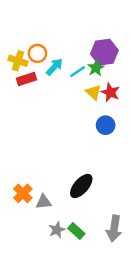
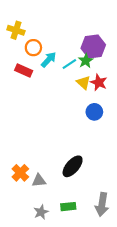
yellow cross: (18, 61) -> (16, 30), moved
red rectangle: (26, 79) -> (24, 70), turned 42
gray star: (57, 230) -> (41, 212), moved
green rectangle: (76, 231) -> (68, 207), turned -48

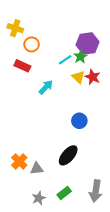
cyan arrow: (49, 60) -> (46, 87), moved
blue circle: (94, 112) -> (79, 121), moved
green rectangle: (68, 207) -> (64, 193), turned -32

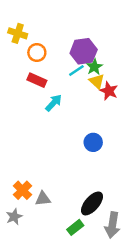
purple hexagon: (88, 43) -> (84, 51), moved
red rectangle: (22, 66) -> (37, 80), moved
yellow triangle: (78, 77) -> (97, 81), moved
black ellipse: (68, 155) -> (92, 203), moved
gray star: (39, 198) -> (14, 217), moved

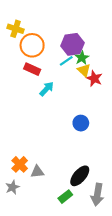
orange circle: (37, 53) -> (32, 45), size x1.5

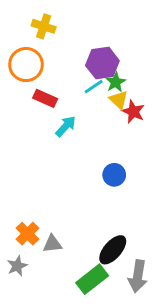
yellow cross: (16, 29) -> (44, 26), moved
orange circle: (32, 45) -> (26, 65), moved
green rectangle: (65, 197) -> (92, 279), size x1.5

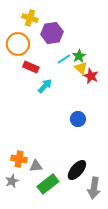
purple hexagon: (102, 63) -> (52, 33), moved
orange cross: (27, 234) -> (19, 159), turned -35
green rectangle: (92, 279) -> (48, 184), moved

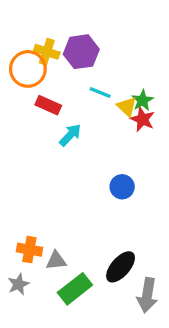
yellow cross: (30, 18) -> (47, 52), moved
green star: (79, 56) -> (143, 100), moved
cyan line: (64, 59) -> (100, 93), turned 56

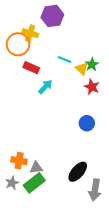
purple hexagon: (81, 52) -> (52, 16), moved
red star: (143, 119) -> (92, 87), moved
blue circle: (122, 187) -> (87, 123), moved
green rectangle: (75, 289) -> (34, 183), moved

